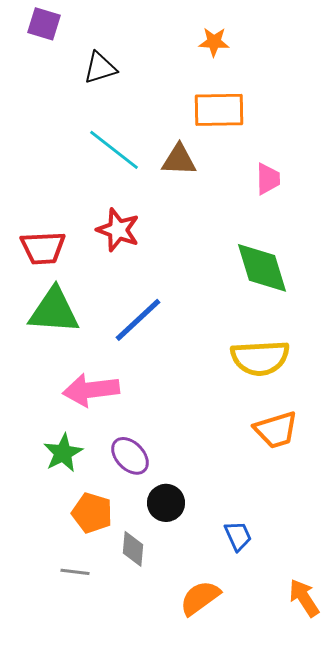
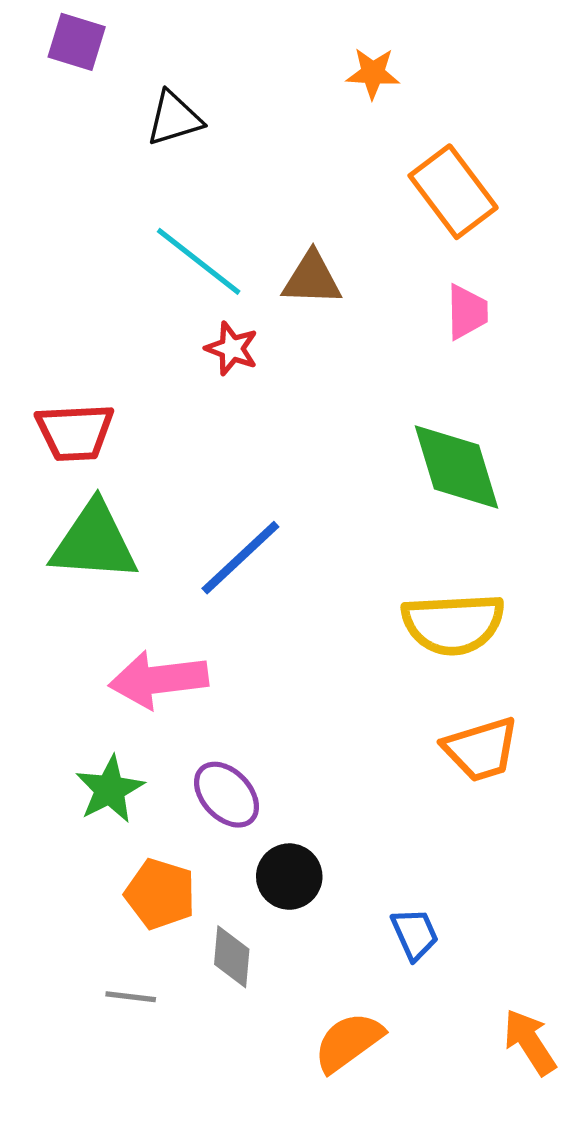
orange rectangle: (219, 110) -> (453, 192), moved, turned 54
red star: (118, 230) -> (232, 349), moved, size x0.7

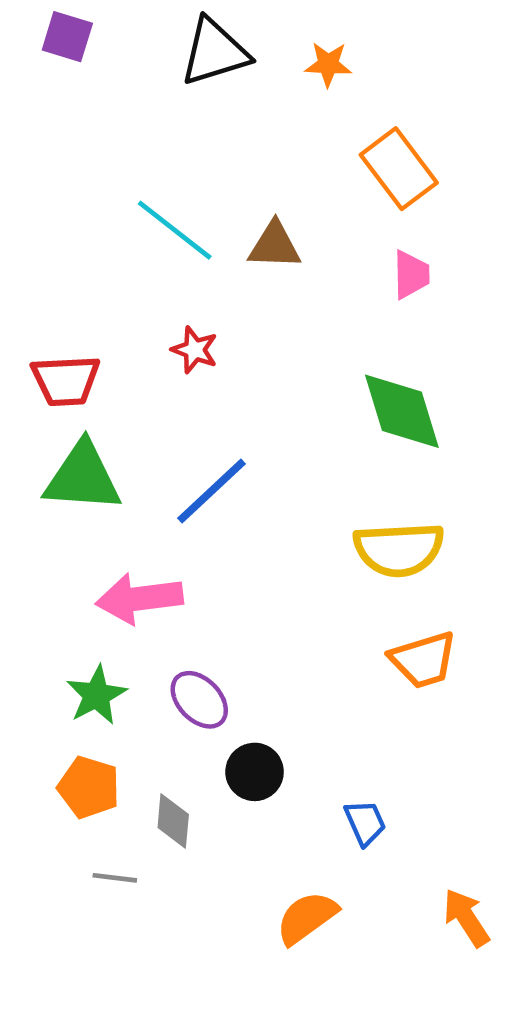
black triangle: (174, 118) -> (215, 52), moved, size x1.4
red star: (232, 349) -> (195, 350), moved
orange pentagon: (160, 894) -> (89, 787), moved
gray diamond: (232, 957) -> (173, 821), moved

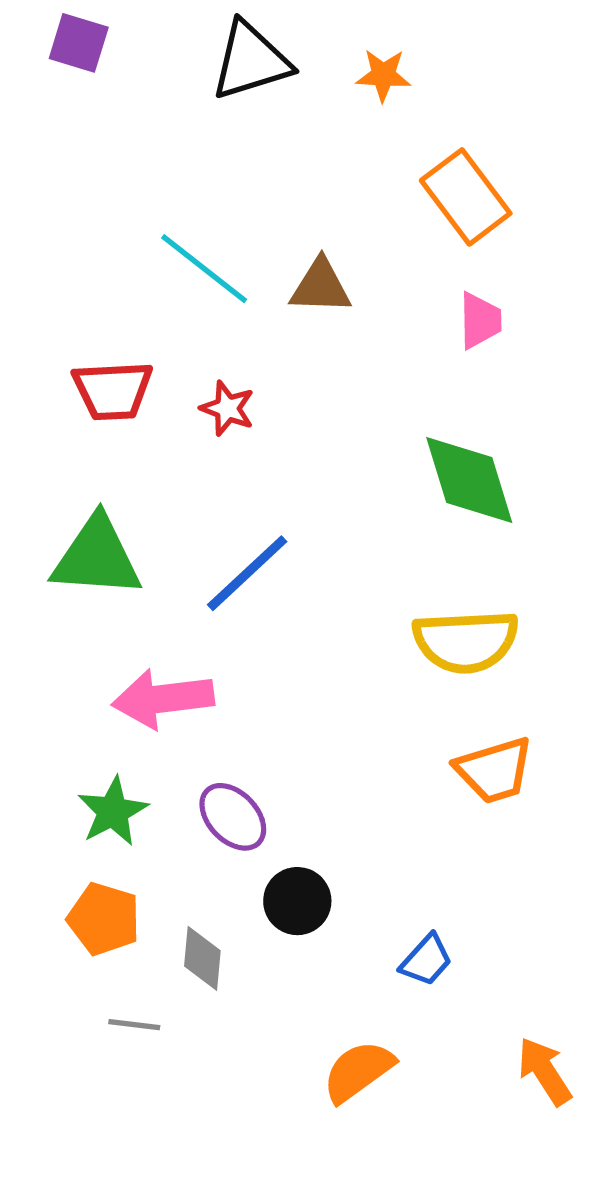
red trapezoid: (66, 381) -> (113, 390), moved
blue trapezoid: (365, 823) -> (426, 960), turned 66

